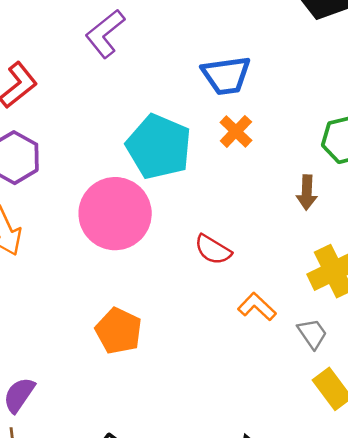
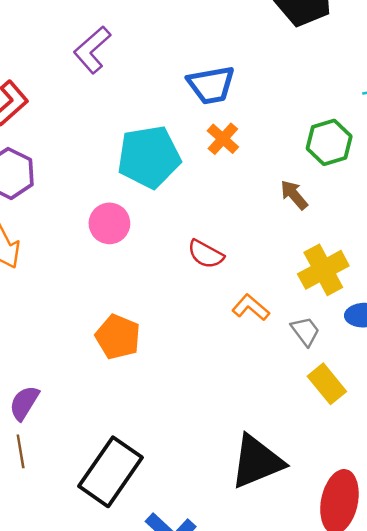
cyan pentagon: (159, 147) -> (149, 157), turned -30
brown arrow: (307, 192) -> (294, 195), turned 140
pink circle: (115, 214) -> (109, 223), size x0.6

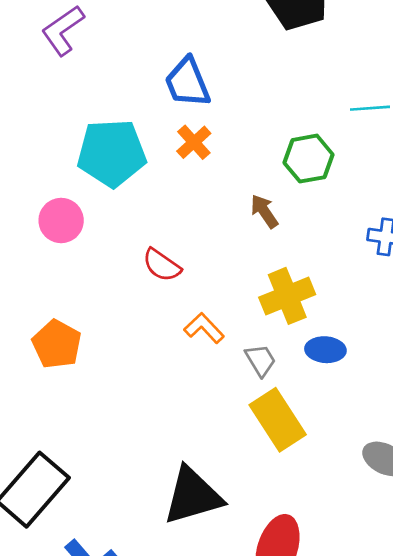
blue trapezoid: (211, 85) -> (187, 82), turned 72
yellow rectangle: (327, 384) -> (278, 420), size x1.4

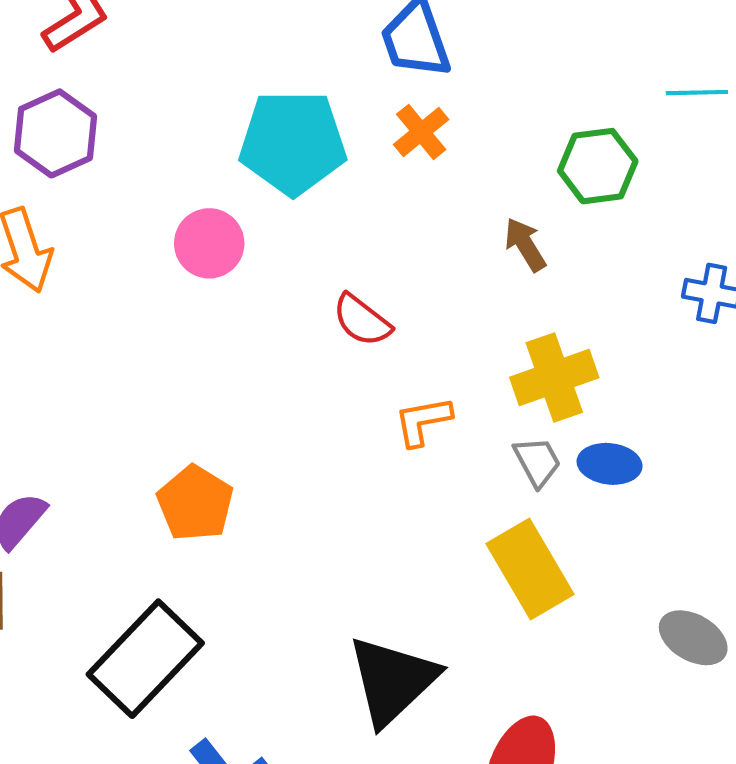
orange L-shape: (204, 328) -> (423, 421), turned -60
orange pentagon: (57, 344) -> (195, 503), moved
gray trapezoid: (261, 360) -> (537, 462), moved
black triangle: (193, 496) -> (392, 680), turned -30

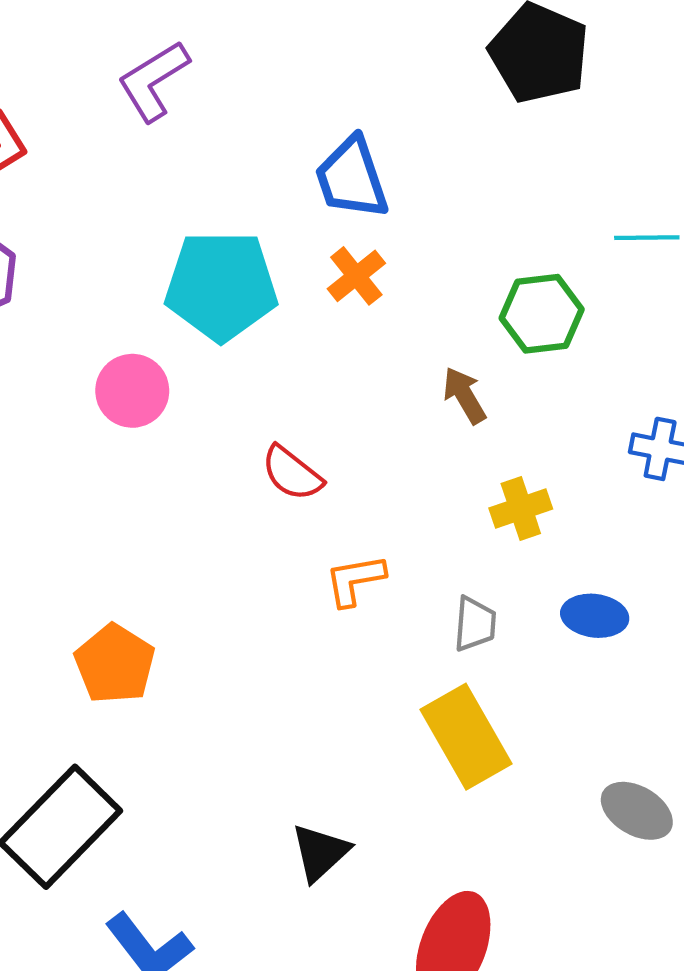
yellow cross: (554, 378) -> (521, 508), moved, size x0.7
gray trapezoid: (537, 462) -> (475, 624), turned 32
blue ellipse: (610, 464) -> (595, 616), moved
black triangle: (392, 680) -> (320, 852), size x0.6

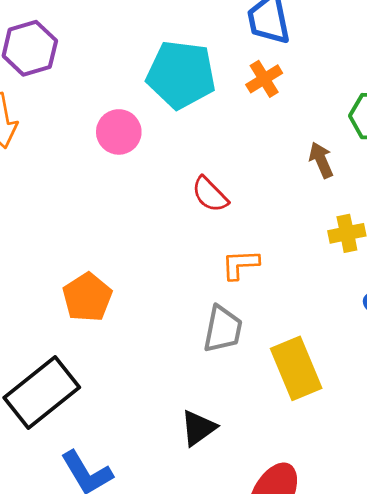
gray trapezoid: (475, 624) -> (223, 329), moved, size x1.4

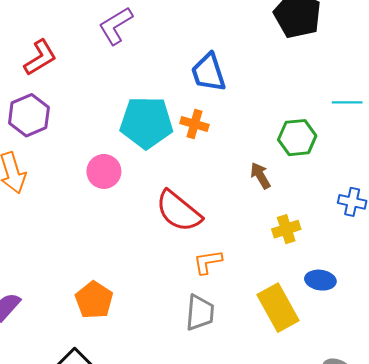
orange cross: (264, 79) -> (194, 124), moved, turned -36
red semicircle: (210, 194) -> (179, 211), size x1.6
yellow rectangle: (296, 368) -> (278, 308), moved

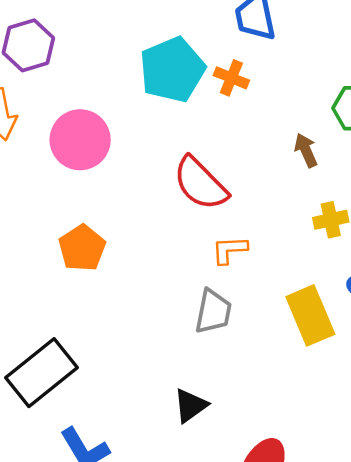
cyan pentagon: (146, 122) -> (172, 70), turned -30
pink circle: (104, 171) -> (80, 140), moved, size x1.4
orange pentagon: (94, 300) -> (82, 248), moved

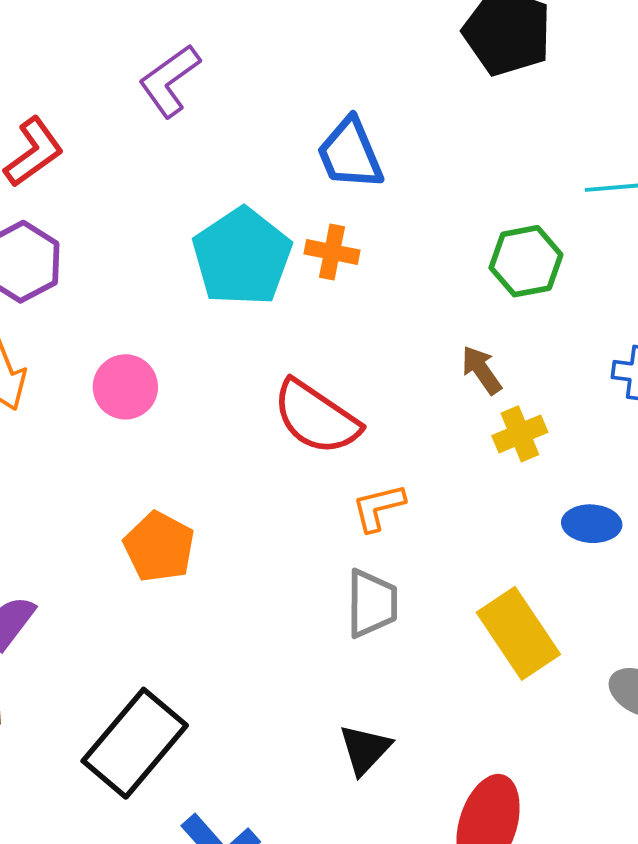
pink circle: (80, 140) -> (125, 387), size x0.7
brown arrow: (306, 150) -> (481, 370), moved
yellow rectangle: (310, 315) -> (518, 633), moved

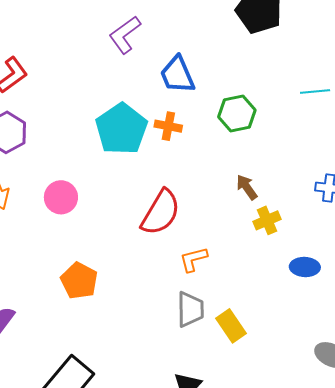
purple L-shape: (169, 81) -> (125, 35), moved
green hexagon: (526, 261) -> (237, 113), moved
red semicircle: (316, 417) -> (161, 212), turned -93
yellow rectangle: (518, 633) -> (231, 326), moved, size x0.7

